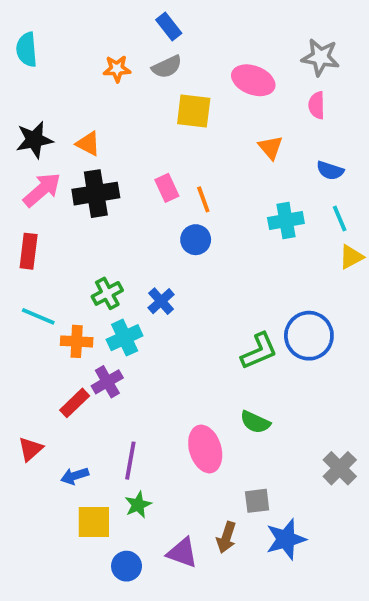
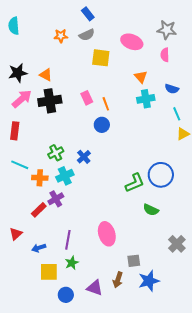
cyan cross: (286, 220) -> (146, 99), moved
green semicircle: (255, 422) -> (151, 210), moved

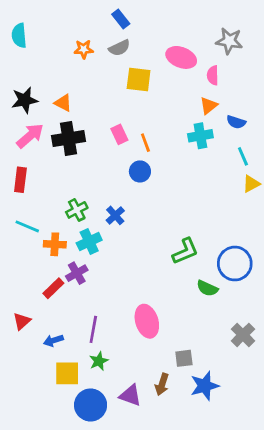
pink semicircle: (165, 55) -> (213, 75), moved
orange triangle: (141, 77) -> (209, 106), moved, turned 32
blue circle: (161, 175) -> (235, 264), moved
blue circle: (66, 295) -> (91, 405), size x1.5

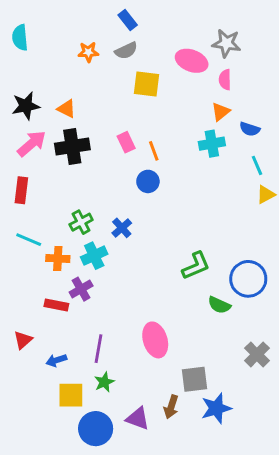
gray star: (229, 41) -> (226, 43), moved
red rectangle: (53, 288) -> (56, 305), turned 55
gray square: (184, 358) -> (194, 379), size x1.4

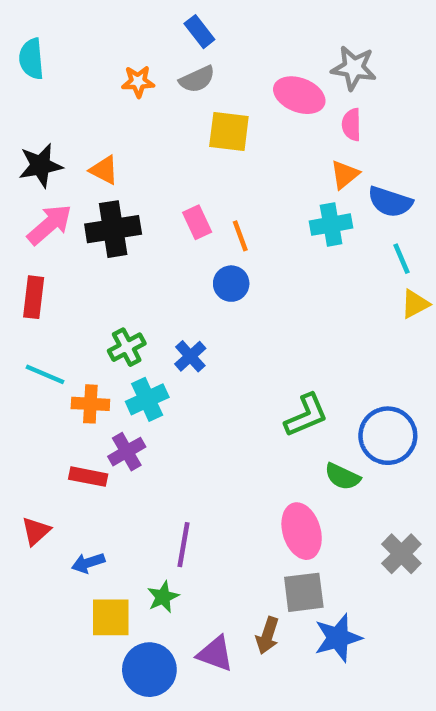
blue semicircle: (250, 129) -> (390, 202), size x1.4
pink ellipse: (155, 340) -> (302, 531), moved
purple line: (98, 349) -> (183, 545), moved

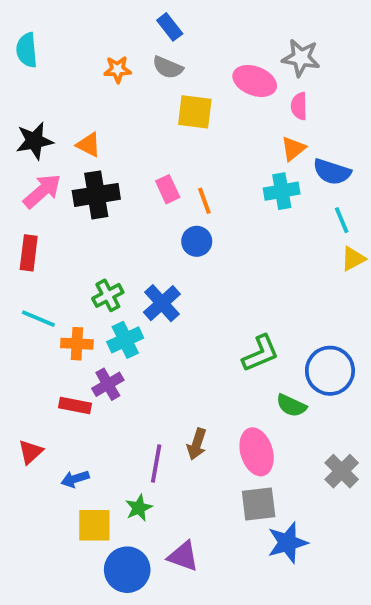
gray semicircle: (197, 79) -> (168, 67), turned 48
blue cross: (190, 356) -> (162, 303), size x1.4
brown arrow: (267, 636) -> (197, 444), moved

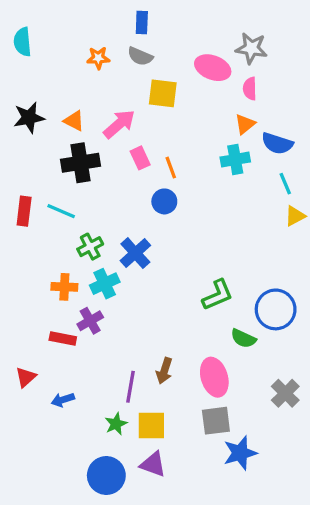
blue rectangle: (170, 27) -> (142, 22), turned 40
pink arrow: (42, 191) -> (119, 124), moved
cyan line: (38, 319) -> (61, 211), moved
yellow square: (94, 525) -> (151, 426), moved

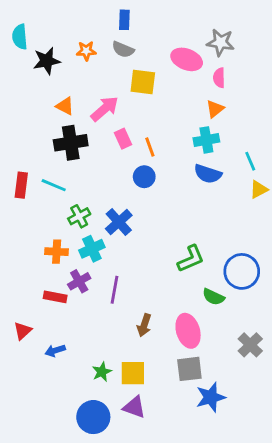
black star: (29, 118) -> (47, 61), moved
blue semicircle: (277, 143) -> (208, 174), moved
purple line: (130, 387) -> (115, 290), moved

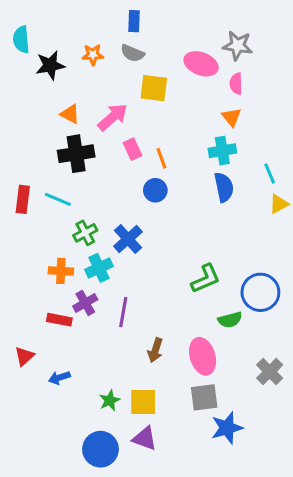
orange triangle: (215, 109) -> (232, 117), turned -30
blue semicircle: (208, 174) -> (224, 187), turned -120
green semicircle: (213, 297) -> (230, 320), turned -40

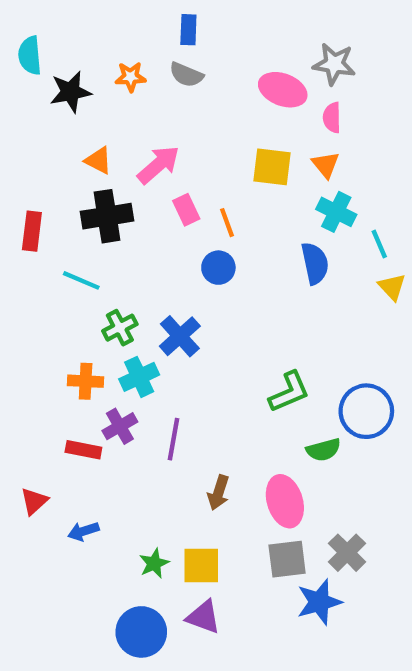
yellow square: (154, 88) -> (272, 167), moved
cyan cross: (222, 151) -> (336, 212), moved, turned 36
red rectangle: (23, 199) -> (32, 231), moved
yellow triangle: (279, 204) -> (392, 287), turned -45
gray cross: (270, 372) -> (347, 553), moved

